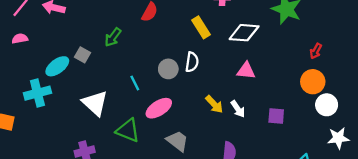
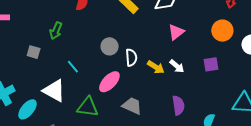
white semicircle: (192, 62) -> (131, 57), moved
cyan ellipse: (57, 66) -> (27, 109), moved
pink triangle: (246, 71) -> (176, 32), turned -30
orange circle: (313, 82) -> (222, 31), moved
cyan line: (135, 83) -> (73, 67), moved

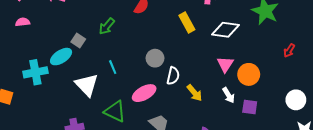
orange circle: (222, 31) -> (249, 74), moved
pink triangle: (176, 32) -> (225, 64), turned -36
white arrow: (177, 66) -> (229, 95), moved
cyan ellipse: (27, 109) -> (61, 57), moved

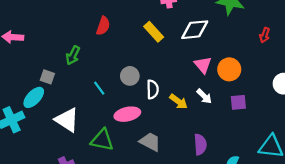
cyan line: (113, 67) -> (99, 88), moved
pink ellipse: (144, 93) -> (127, 114), turned 30
white arrow: (229, 95) -> (204, 96), moved

